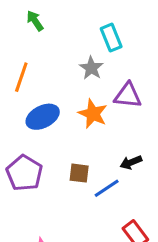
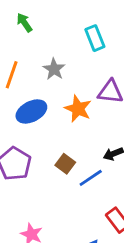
gray star: (91, 68) -> (54, 69), moved
brown square: (79, 173) -> (65, 164), turned 30

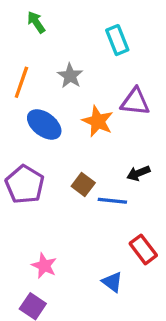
blue ellipse: (31, 111) -> (44, 124), turned 64
blue line: (91, 178) -> (112, 201), turned 40

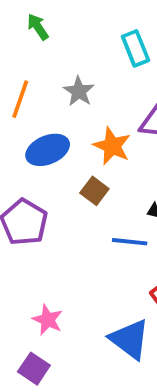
blue ellipse: (44, 124) -> (48, 150), turned -60
brown square: (83, 185) -> (94, 191), moved
blue triangle: (112, 282) -> (130, 339), size x1.6

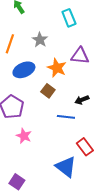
pink star: (48, 320) -> (24, 136), moved

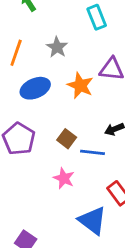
brown square: (48, 91) -> (67, 139), moved
pink star: (24, 136) -> (64, 178), moved

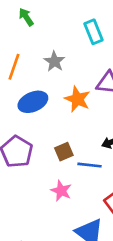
brown square: (67, 139) -> (64, 152), turned 30

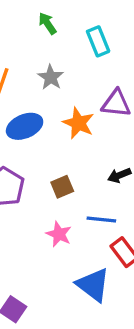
green arrow: (26, 17) -> (47, 23), moved
blue line: (89, 165) -> (101, 219), moved

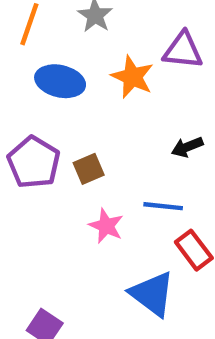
blue ellipse: (25, 126) -> (60, 81), turned 36
brown square: (62, 187) -> (89, 169), moved

